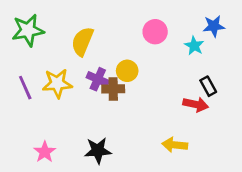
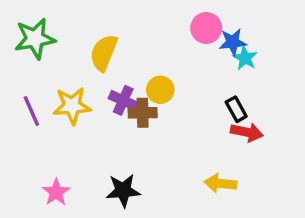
blue star: (214, 26) -> (233, 42), moved
pink circle: (155, 32) -> (206, 28), moved
black rectangle: (208, 86) -> (236, 109), moved

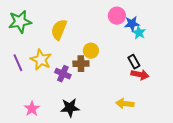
purple cross: (123, 100) -> (63, 74), moved
yellow star: (72, 106) -> (41, 60), turned 30

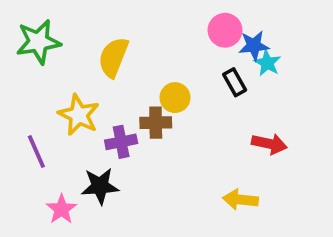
black rectangle: (134, 62) -> (235, 82), moved
purple line: (18, 63) -> (36, 151), moved
purple cross: (63, 74) -> (121, 142), turned -35
black star: (70, 108) -> (100, 186), moved

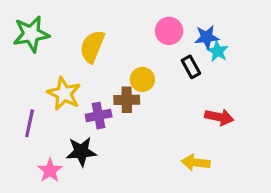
pink circle: (225, 30) -> (169, 31), moved
purple line: (36, 151) -> (30, 123), turned 36

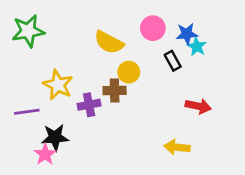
yellow semicircle: (92, 47) -> (109, 42), moved, turned -84
purple line: (30, 123) -> (27, 112), turned 70
black star: (81, 152) -> (55, 137), moved

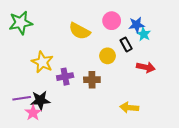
yellow circle: (129, 72) -> (107, 56), moved
brown cross: (115, 91) -> (92, 80), moved
red arrow: (198, 106) -> (146, 67), moved
purple line: (27, 112) -> (22, 98), moved

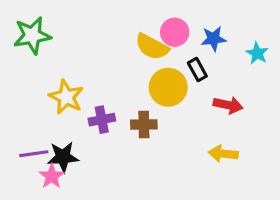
yellow semicircle: (80, 31) -> (152, 47), moved
cyan star: (144, 34) -> (257, 53), moved
yellow circle: (107, 56) -> (168, 87), size x1.5
yellow arrow: (129, 108) -> (223, 154), moved

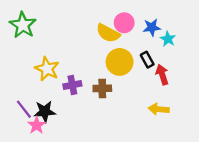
green star: (32, 35) -> (23, 25), turned -30
cyan star: (257, 53) -> (168, 39), moved
black rectangle: (197, 69) -> (147, 60), moved
red arrow: (228, 105) -> (162, 75), turned -120
purple line: (34, 154) -> (24, 109), turned 60

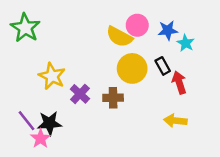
purple cross: (72, 85) -> (80, 94), turned -36

